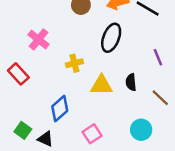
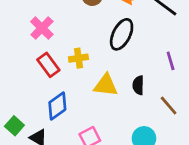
red rectangle: (18, 74) -> (48, 65), moved

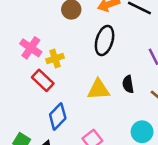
yellow cross: (78, 58) -> (55, 59), moved

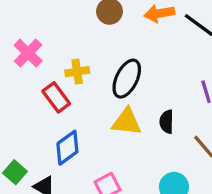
black ellipse: (105, 41) -> (127, 79), moved
pink cross: (31, 48) -> (28, 53), moved

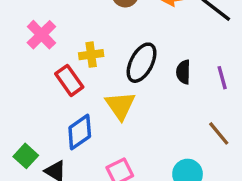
yellow triangle: (127, 122) -> (120, 106), moved, turned 48
black semicircle: (167, 122) -> (183, 72), moved

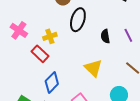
black ellipse: (142, 63) -> (78, 20), moved
yellow triangle: (120, 106) -> (93, 68), moved

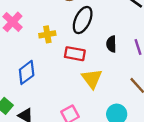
red rectangle: (40, 54) -> (75, 54), moved, turned -42
blue diamond: (52, 83) -> (27, 72), moved

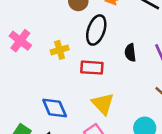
blue diamond: (27, 72) -> (55, 108), moved, turned -70
yellow triangle: (92, 79) -> (103, 104), moved

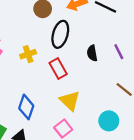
red rectangle: (92, 68) -> (58, 69), turned 60
blue diamond: (55, 108) -> (26, 107), turned 45

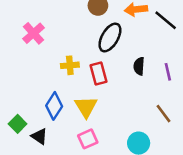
yellow cross: (28, 54) -> (70, 65), moved
yellow triangle: (70, 101) -> (86, 107), moved

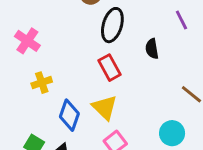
yellow cross: (70, 65) -> (42, 83), moved
purple line: (168, 72) -> (181, 20), moved

